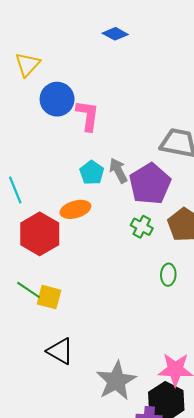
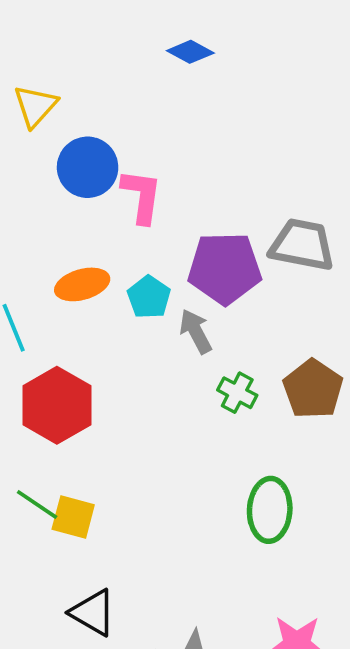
gray arrow: (118, 171) -> (196, 331), moved
purple pentagon: (150, 184) -> (225, 268), moved, turned 30
orange ellipse: (75, 209) -> (82, 284), moved
green ellipse: (168, 275) -> (270, 510), moved, size x1.6

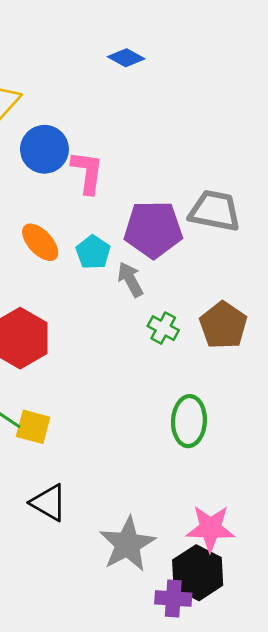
orange ellipse: (82, 284) -> (40, 242), turned 63

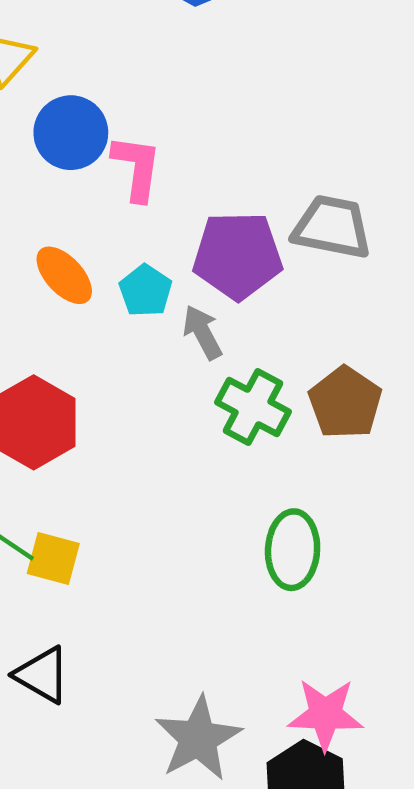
green cross: (163, 328) -> (253, 407), size x1.5
black triangle: (49, 503) -> (42, 675), moved

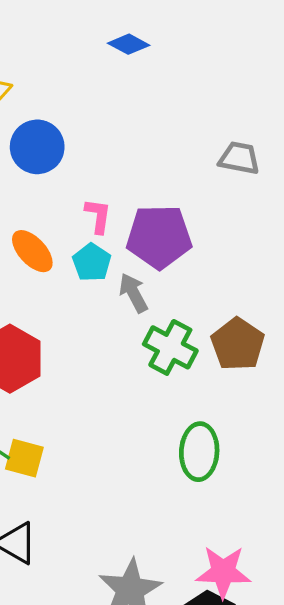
pink L-shape: (137, 168) -> (98, 216), moved, size x0.7
gray trapezoid: (332, 227) -> (239, 158), moved, size x0.7

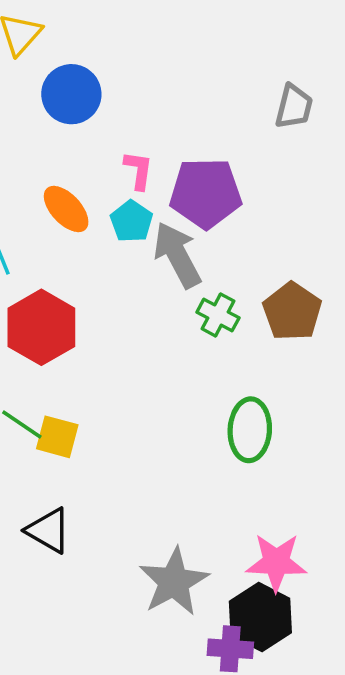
gray trapezoid: (239, 158) -> (294, 107), turned 93
gray arrow: (133, 293) -> (177, 255), size x1.5
green cross: (170, 347) -> (218, 315), size x0.7

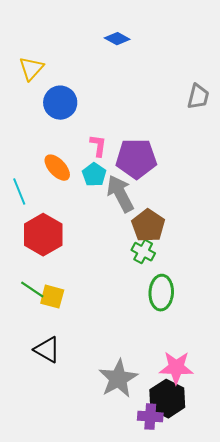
gray trapezoid: (294, 107) -> (198, 97), moved
brown pentagon: (292, 311) -> (148, 226), moved
green cross: (218, 315) -> (143, 252), moved

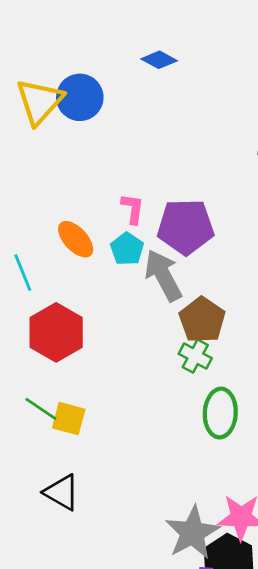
yellow triangle: (31, 69) -> (39, 102), size x1.4
blue circle: (60, 103) -> (80, 97), moved
gray star: (118, 379) -> (192, 533), moved

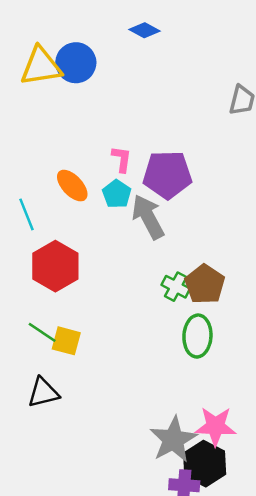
yellow triangle: (39, 102) -> (41, 66), turned 39
brown pentagon: (202, 320) -> (205, 284), moved
black triangle: (62, 492) -> (43, 393), moved, turned -44

